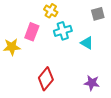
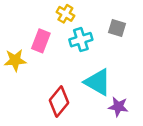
gray square: (98, 14) -> (117, 28), moved, turned 32
cyan triangle: (87, 43) -> (98, 82), moved, size x1.6

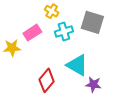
gray square: (117, 28) -> (92, 22), size x1.6
pink rectangle: (41, 41) -> (32, 33), turned 36

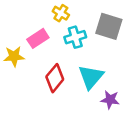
cyan triangle: (77, 65) -> (91, 77), turned 40
red diamond: (47, 80) -> (55, 78), moved

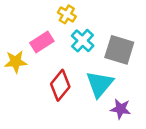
gray square: (109, 26) -> (119, 50), moved
cyan cross: (75, 37) -> (83, 41), turned -30

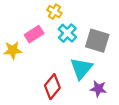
red diamond: (60, 85) -> (52, 87), moved

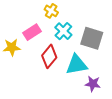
cyan triangle: (81, 68) -> (77, 65), turned 40
red diamond: (52, 87) -> (49, 56), moved

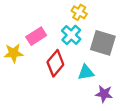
yellow cross: (51, 11) -> (79, 12), moved
cyan triangle: (77, 65) -> (86, 72), size x0.7

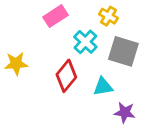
yellow cross: (79, 12) -> (108, 16), moved
pink rectangle: (36, 36) -> (56, 16), moved

